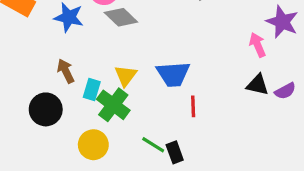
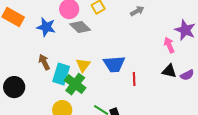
cyan rectangle: (92, 89) -> (61, 74), size x1.5
red line: (193, 106) -> (134, 79), moved
black circle: (46, 109) -> (14, 87), moved

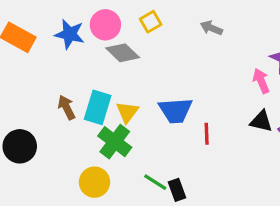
gray arrow: (137, 11) -> (211, 28), turned -128
blue star: (46, 27) -> (70, 34), moved
cyan rectangle: (61, 74) -> (98, 107), moved

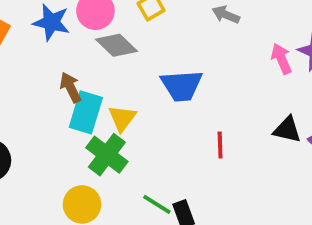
pink arrow: (261, 81) -> (281, 59), moved
brown arrow: (66, 107) -> (71, 87), moved
blue trapezoid: (175, 110) -> (182, 86), moved

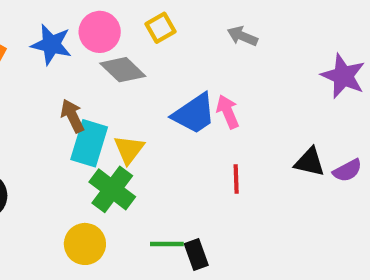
pink arrow: (281, 59) -> (228, 112), moved
blue trapezoid: (182, 86) -> (194, 114), turned -30
green line: (157, 204) -> (167, 244), turned -32

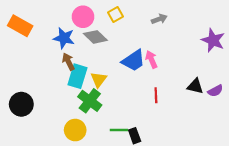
gray arrow: (242, 36) -> (159, 19), turned 136
blue star: (51, 45) -> (64, 38), moved

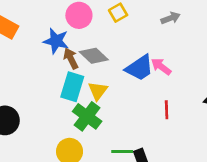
gray diamond: (95, 37) -> (94, 56), moved
pink arrow: (151, 59) -> (161, 67), turned -30
brown arrow: (68, 62) -> (71, 58), moved

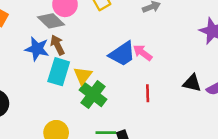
blue star: (56, 41) -> (37, 49), moved
gray diamond: (94, 56) -> (51, 21), moved
green cross: (87, 116) -> (93, 95), moved

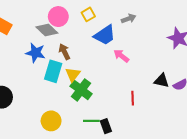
brown arrow: (57, 45) -> (64, 52), moved
blue trapezoid: (122, 54) -> (105, 35), moved
red line: (148, 93) -> (133, 98), moved

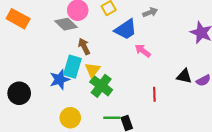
blue star: (36, 53) -> (60, 79), moved, turned -30

